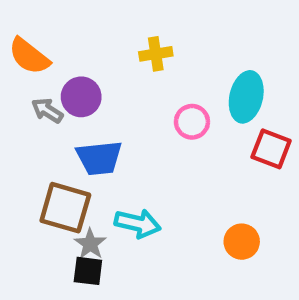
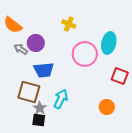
yellow cross: (156, 54) -> (69, 24), turned 32
pink circle: (192, 122) -> (85, 54), size x1.6
red square: (271, 149) -> (120, 76), moved
cyan arrow: (138, 223) -> (61, 99), turned -78

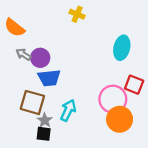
yellow cross: (69, 24) -> (77, 14), moved
purple circle: (36, 43) -> (40, 58), moved
pink circle: (85, 54) -> (113, 99), moved
orange circle: (107, 107) -> (120, 119), size x1.5

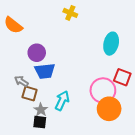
gray arrow: (23, 54) -> (21, 81), moved
brown square: (32, 102) -> (30, 93), size x0.7

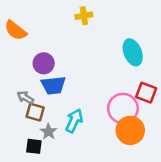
yellow cross: (70, 13) -> (84, 16), turned -32
cyan ellipse: (111, 44) -> (133, 52), turned -35
black square: (40, 122) -> (34, 146), moved

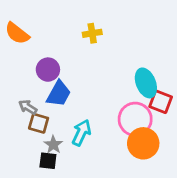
yellow cross: (84, 16) -> (92, 33), moved
cyan ellipse: (133, 52) -> (146, 83), moved
blue trapezoid: (53, 85) -> (59, 94), turned -55
black square: (34, 146) -> (48, 161), moved

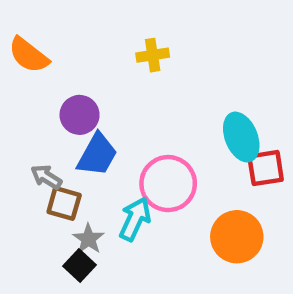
red square: (161, 102) -> (266, 168), turned -30
pink circle: (135, 119) -> (168, 184), moved
black square: (48, 161) -> (80, 266), turned 36

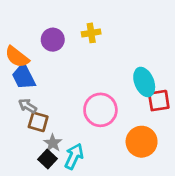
orange semicircle: (29, 55) -> (17, 57), moved
purple circle: (80, 115) -> (53, 40), moved
blue trapezoid: (97, 155) -> (24, 77), moved, turned 124
cyan arrow: (135, 219) -> (74, 156), moved

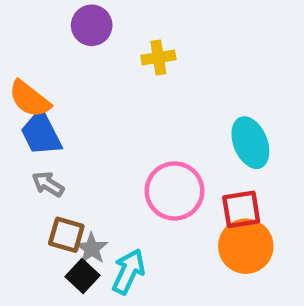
purple circle: (53, 40) -> (92, 25), moved
red square: (159, 101) -> (241, 209), moved
brown square: (38, 122) -> (66, 235), moved

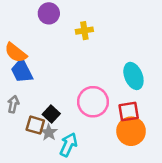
gray arrow: (48, 184) -> (13, 104), moved, turned 70
black square: (82, 276) -> (51, 114), moved

